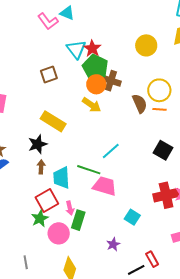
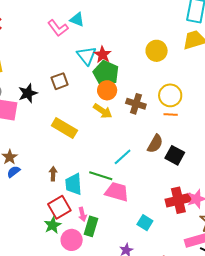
brown cross: (111, 81) -> (136, 104), moved
brown semicircle: (140, 104) -> (155, 144), moved, turned 54
black star: (38, 144) -> (28, 93), moved

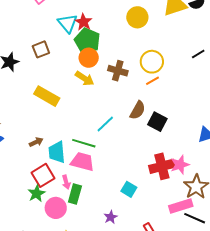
orange line: (171, 115) -> (153, 81), turned -32
brown arrow: (53, 174) -> (36, 142), turned 64
pink trapezoid: (117, 192) -> (82, 162), moved

